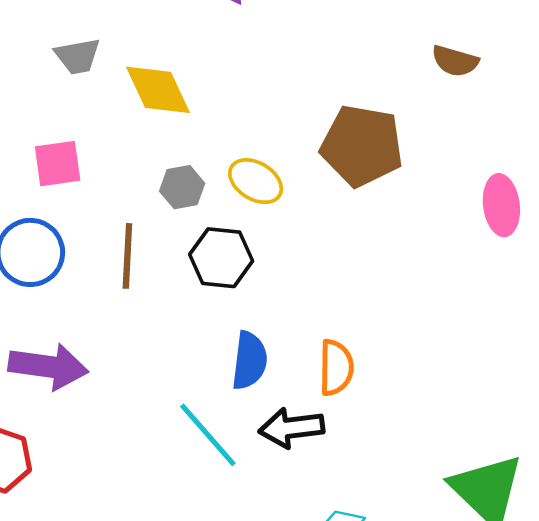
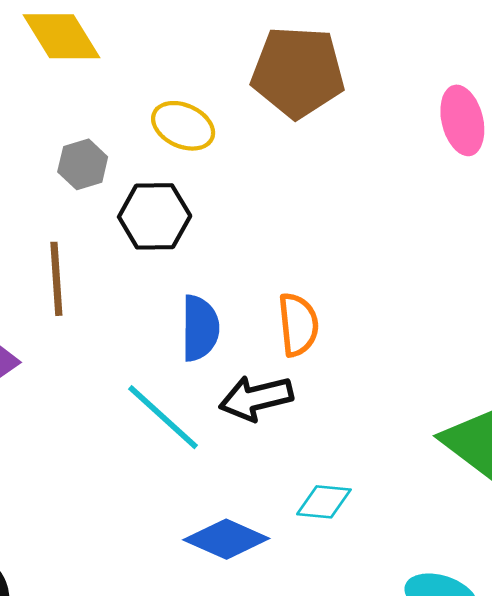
gray hexagon: (182, 187) -> (83, 164), moved
brown line: (127, 256) -> (56, 279), moved

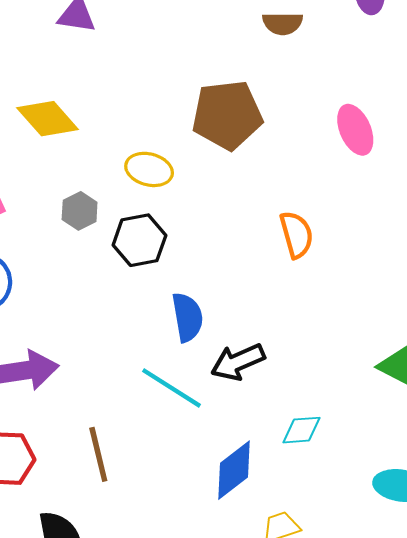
brown line: (56, 279) -> (98, 454), moved
orange semicircle: (298, 325) -> (296, 235), moved
blue diamond: (226, 539) -> (234, 470), turned -52

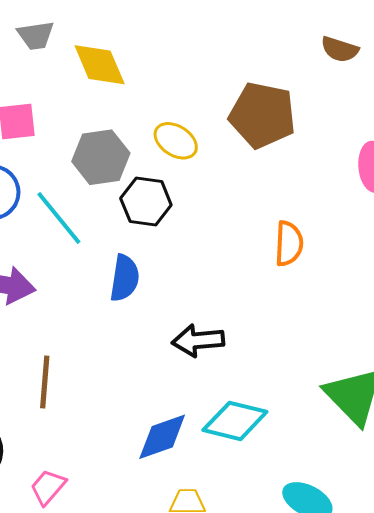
gray hexagon: (80, 211) -> (101, 157), size x1.6
blue semicircle: (187, 317) -> (125, 278), moved
cyan line: (171, 388) -> (59, 218), moved
cyan diamond: (302, 430) -> (235, 421), size x1.6

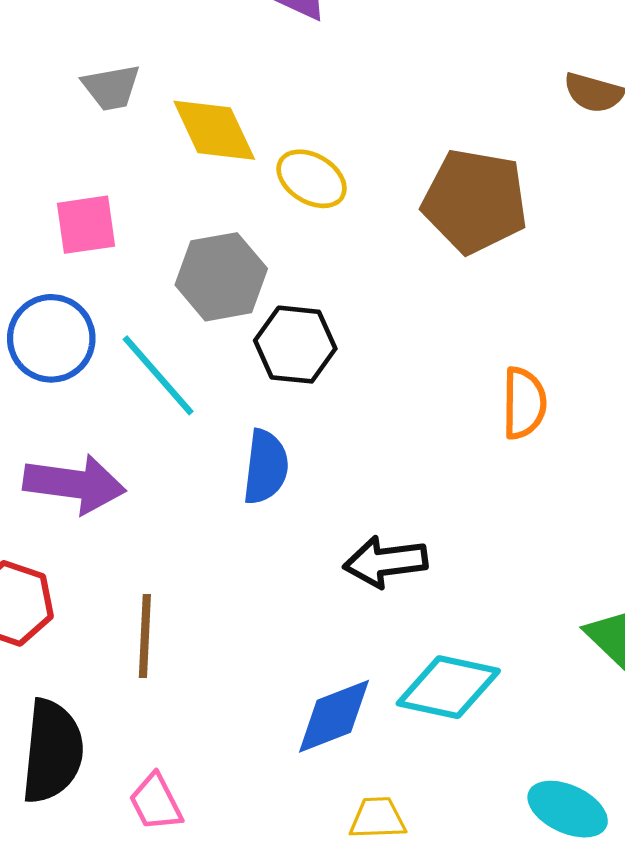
yellow ellipse: (176, 141) -> (312, 179), moved
pink trapezoid: (48, 487) -> (156, 802), turned -66

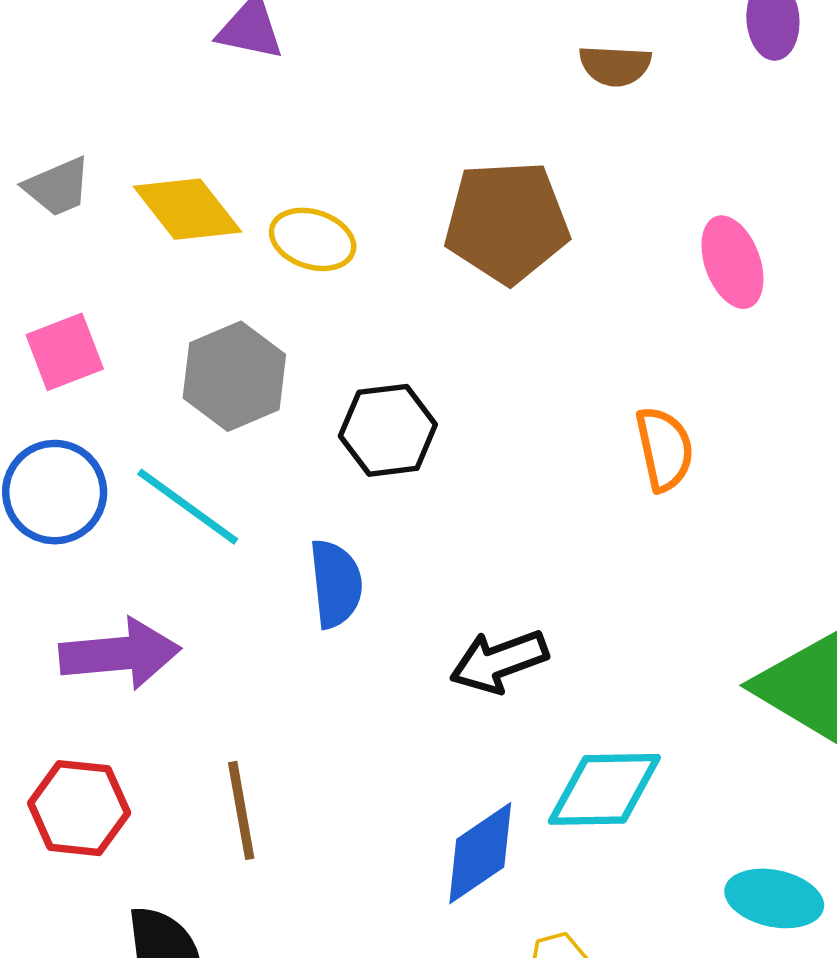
black hexagon: (295, 345) -> (388, 430), moved
orange semicircle: (524, 403) -> (664, 449), moved

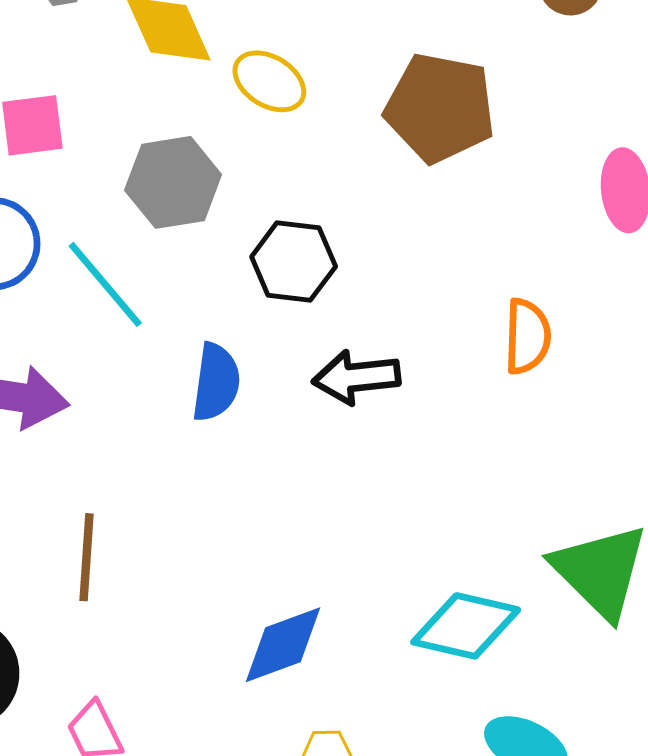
black arrow: (499, 661) -> (356, 377), moved
cyan diamond: (604, 789) -> (466, 626), moved

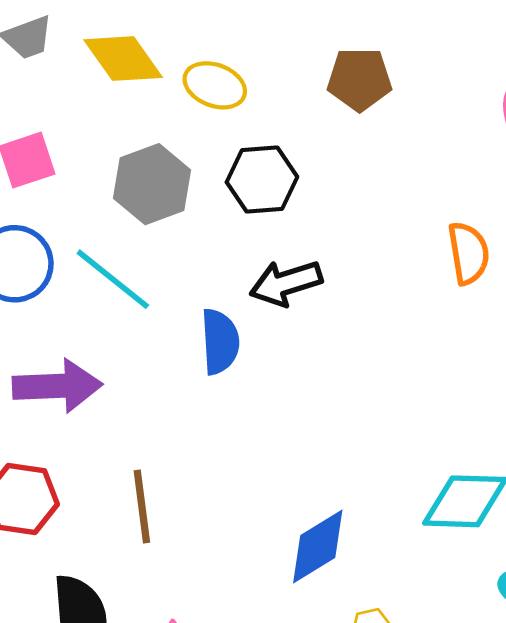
brown pentagon: (440, 108) -> (359, 79), size x0.7
black hexagon: (294, 262) -> (262, 180), moved
black arrow: (356, 377) -> (286, 283), moved

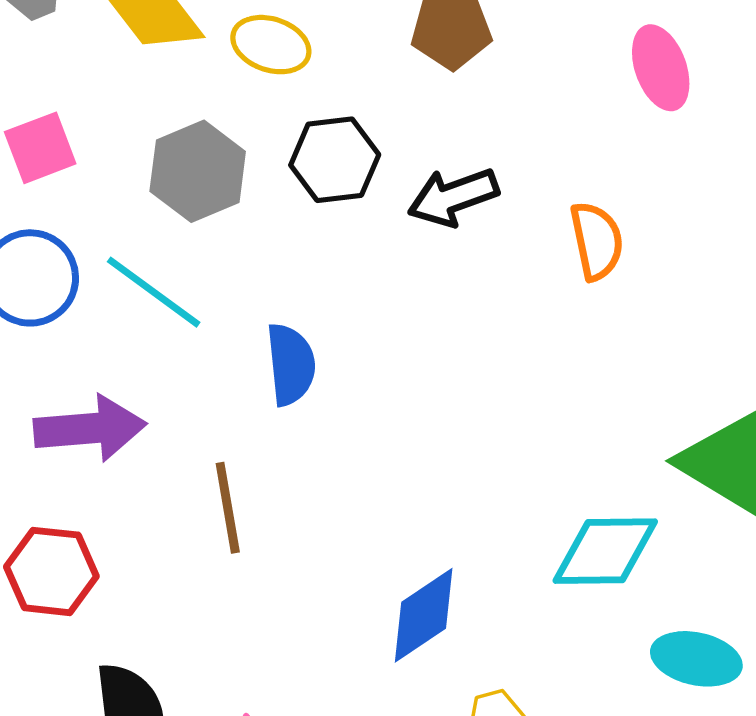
black arrow: (286, 283) -> (453, 197), moved
brown line: (142, 506) -> (228, 508), moved

